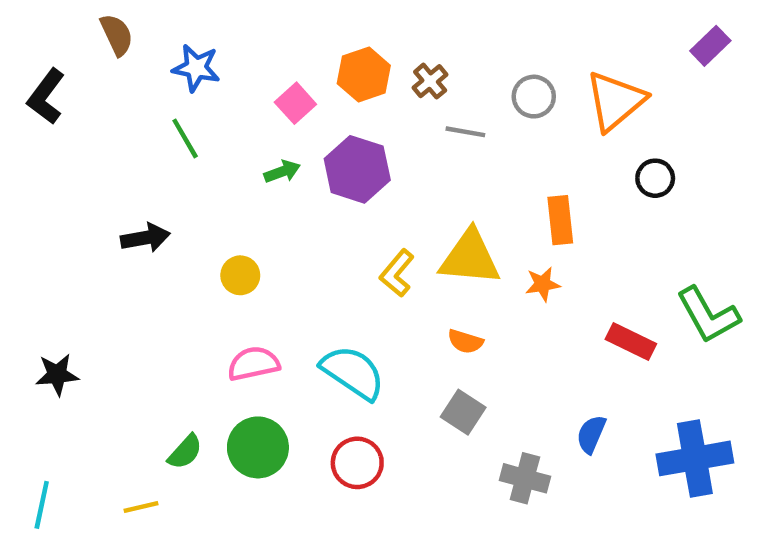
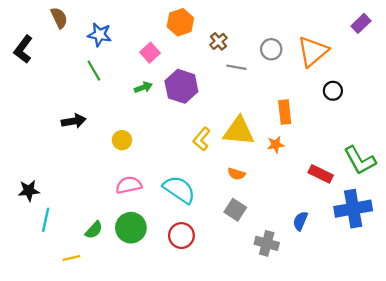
orange hexagon: (364, 74) -> (180, 22), moved
blue cross: (695, 458) -> (353, 209), moved
cyan line: (42, 505) -> (46, 220), moved

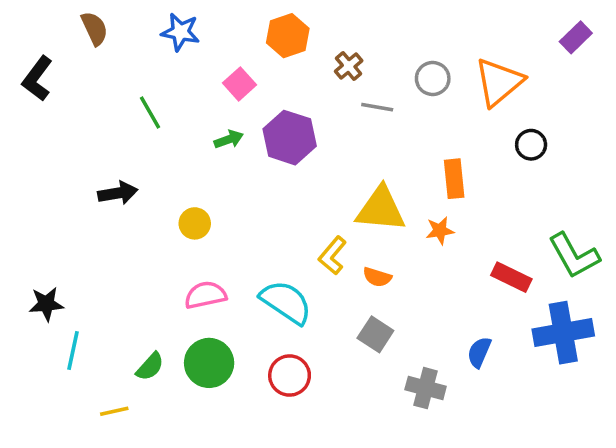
blue star: (99, 35) -> (180, 32), moved
yellow L-shape: (202, 139) -> (332, 256), moved

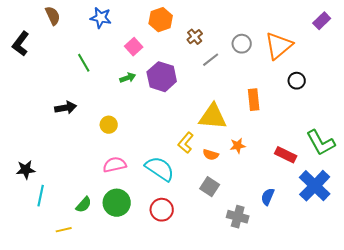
gray line: (377, 107) -> (211, 60), turned -48
orange star: (440, 231) -> (238, 146), moved
blue cross: (563, 333) -> (315, 186), turned -36

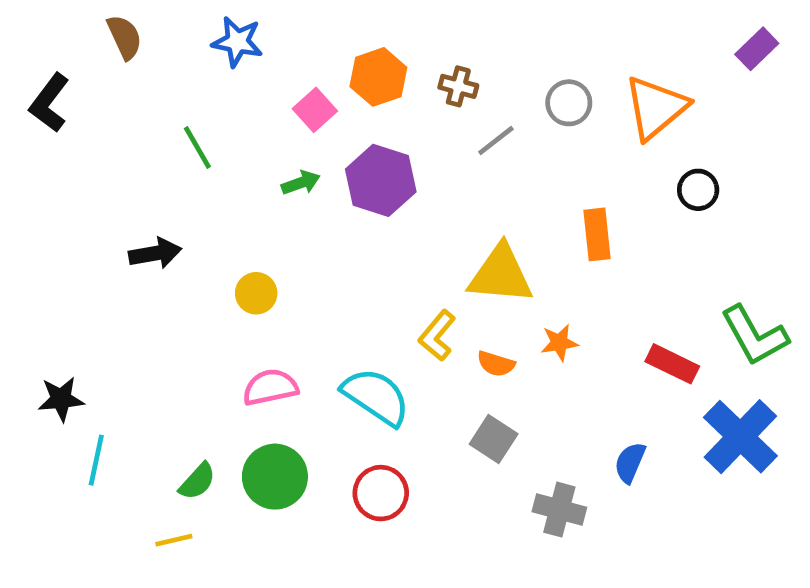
orange hexagon: (161, 20) -> (378, 77), moved
brown cross: (195, 37) -> (458, 86), turned -35
yellow line: (64, 230) -> (174, 540), moved

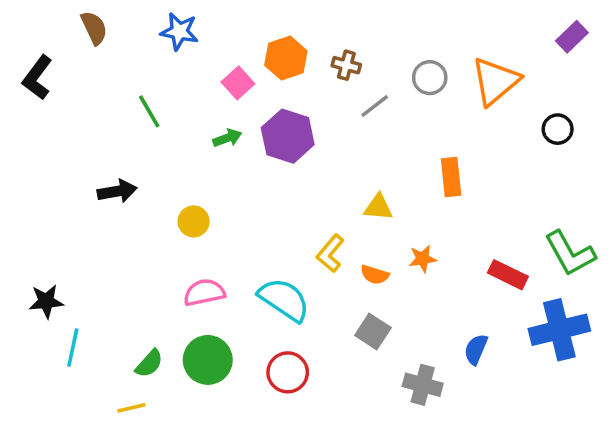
black circle: (698, 190) -> (558, 129), moved
yellow triangle: (501, 274) -> (378, 207), size x0.6
blue cross: (740, 437) -> (559, 330), turned 32

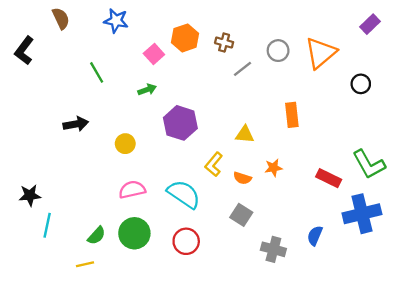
purple hexagon: (288, 136) -> (180, 123), moved
blue semicircle: (476, 349) -> (315, 236), moved

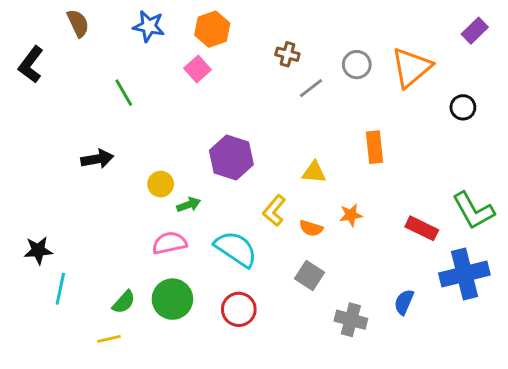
orange hexagon: (185, 38) -> (212, 29), moved
green arrow: (147, 90) -> (189, 205), moved

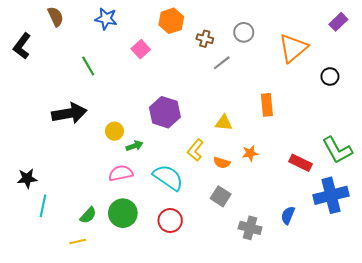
orange hexagon: (212, 29) -> (171, 21), moved
gray circle: (357, 65) -> (244, 32), moved
black arrow: (97, 159) -> (69, 113), size x1.5

